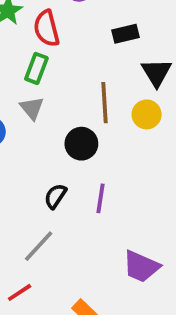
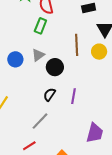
gray triangle: (32, 108) -> (38, 55), moved, turned 32
black circle: (81, 144) -> (55, 67), moved
purple trapezoid: (141, 266) -> (95, 133), turned -100

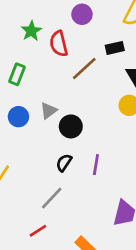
green rectangle: (40, 26) -> (17, 74), moved
brown line: (77, 45) -> (84, 69), moved, turned 50

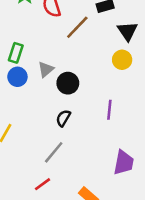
green rectangle: (17, 74) -> (16, 53), moved
purple line: (96, 165) -> (109, 110), moved

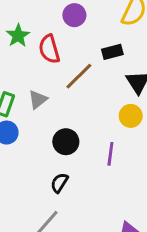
gray triangle: (46, 69) -> (38, 100), moved
purple line: (109, 110) -> (110, 154), moved

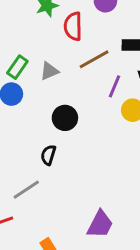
purple line: (110, 154) -> (115, 86), moved
black semicircle: (59, 183) -> (48, 155), turned -30

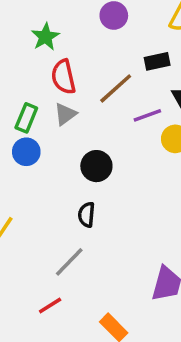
red semicircle: (73, 26) -> (63, 77), moved
purple line: (115, 86) -> (147, 115), turned 60

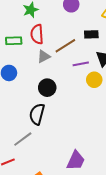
gray triangle: (65, 114) -> (44, 56), moved
green rectangle: (26, 118) -> (14, 41), moved, turned 56
black semicircle: (86, 215) -> (37, 114), size x1.5

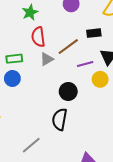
green rectangle: (14, 41) -> (14, 59), moved
black circle: (47, 88) -> (68, 91), moved
black semicircle: (37, 114) -> (60, 119), moved

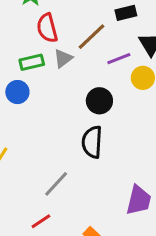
green rectangle: (14, 59) -> (32, 62), moved

